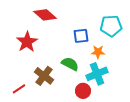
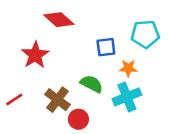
red line: (19, 89) -> (14, 100), moved
red circle: (83, 91) -> (78, 119), moved

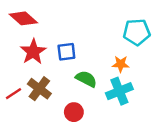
red diamond: (59, 20) -> (23, 18), moved
blue square: (106, 47) -> (66, 52), moved
brown cross: (57, 100) -> (39, 89), moved

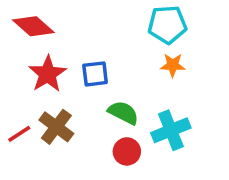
cyan pentagon: (137, 32) -> (167, 25), moved
orange star: (121, 64) -> (173, 65), moved
red circle: (74, 112) -> (127, 151), moved

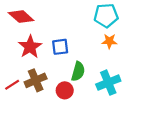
green semicircle: (123, 113) -> (78, 71), turned 78
brown cross: (56, 127) -> (36, 80), turned 30
red circle: (127, 151) -> (65, 90), moved

